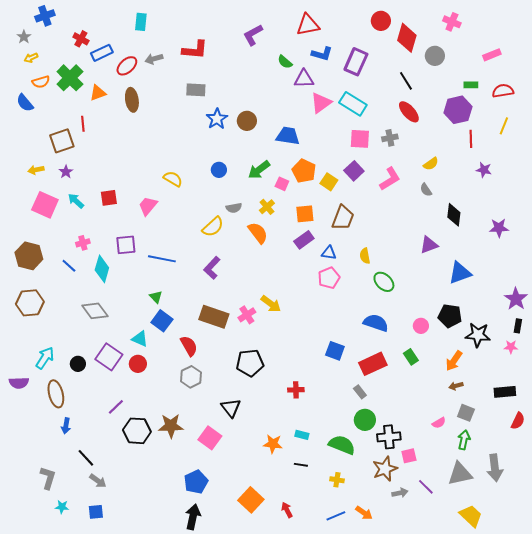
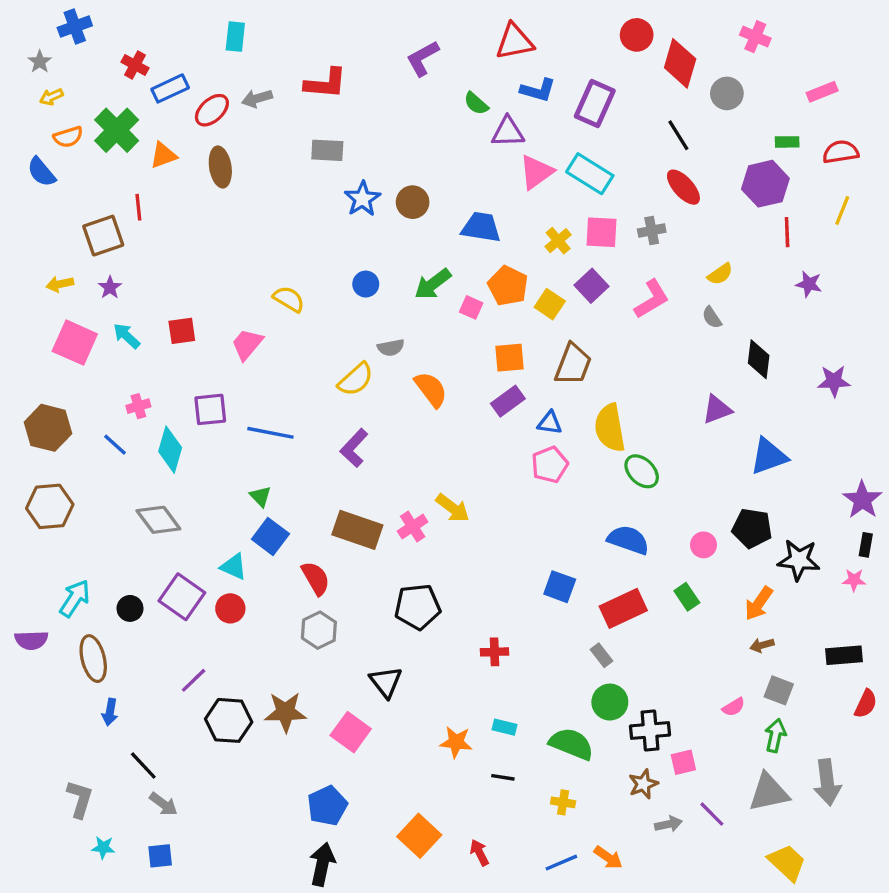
yellow cross: (267, 207) -> (558, 241), moved
yellow semicircle: (365, 256) -> (610, 428), size x1.8
brown star: (385, 469) -> (643, 784), size x0.7

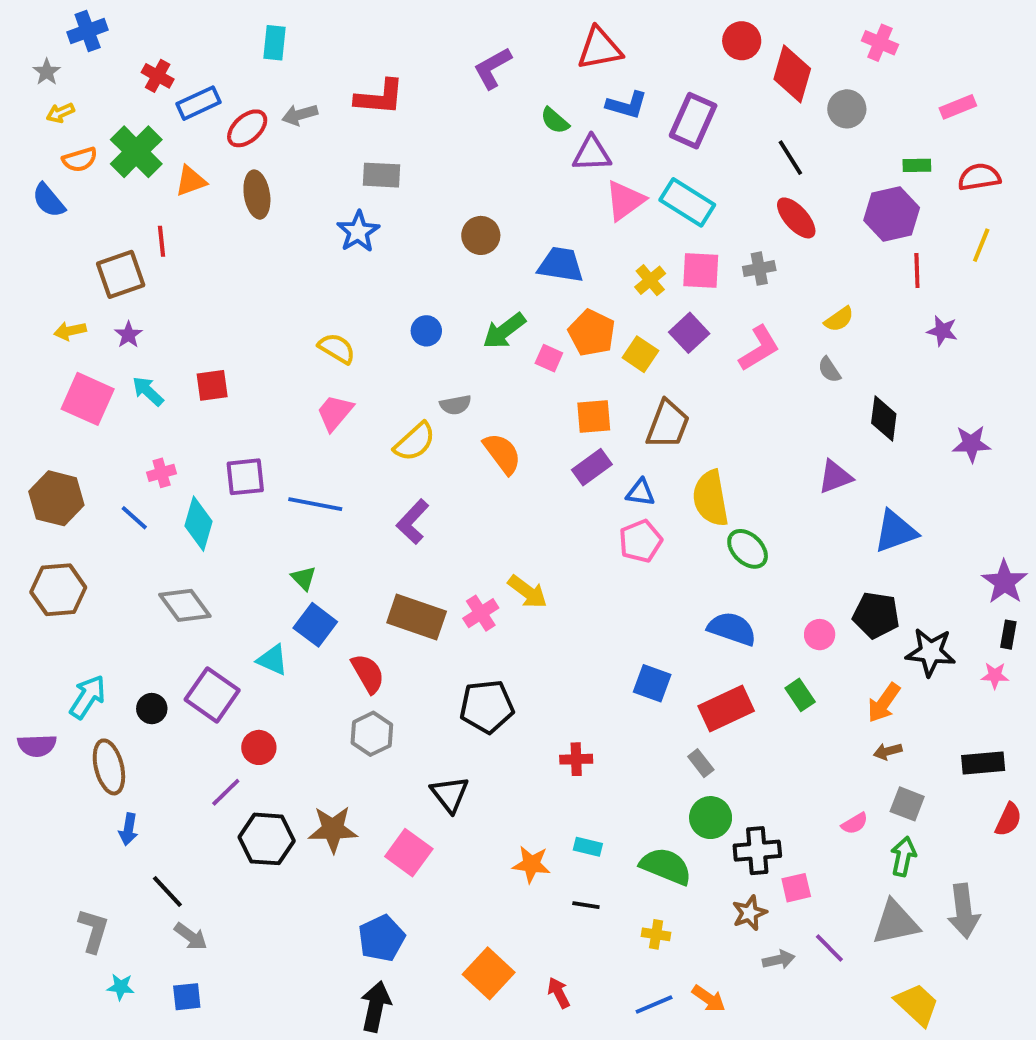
blue star: (362, 199) -> (358, 232), moved
pink trapezoid: (247, 344) -> (335, 413), moved
red circle: (230, 608) -> (259, 747), moved

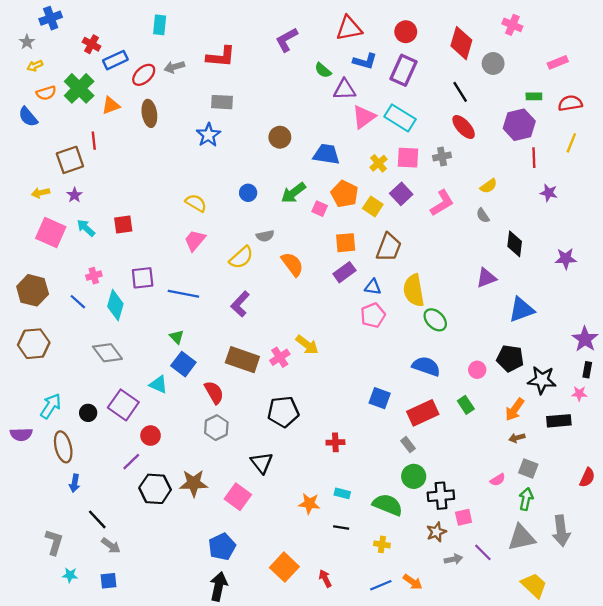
red circle: (742, 41) -> (406, 32), moved
black rectangle: (983, 763) -> (559, 421), moved

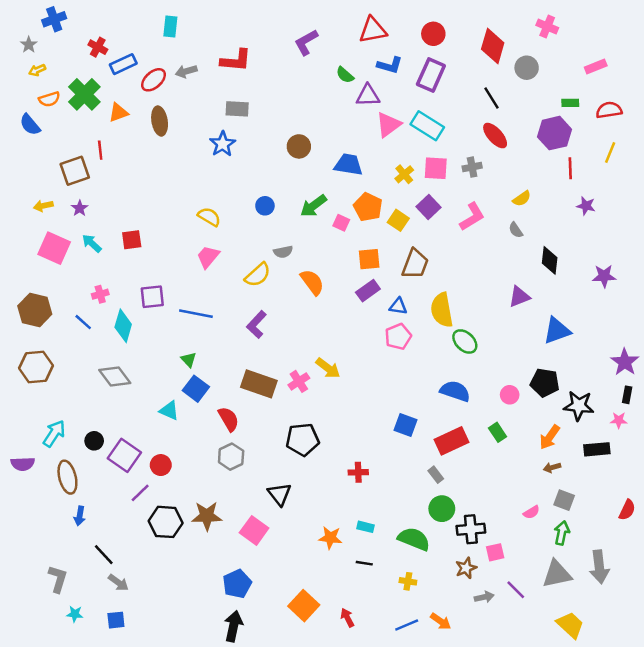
purple square: (123, 405) -> (124, 455), moved

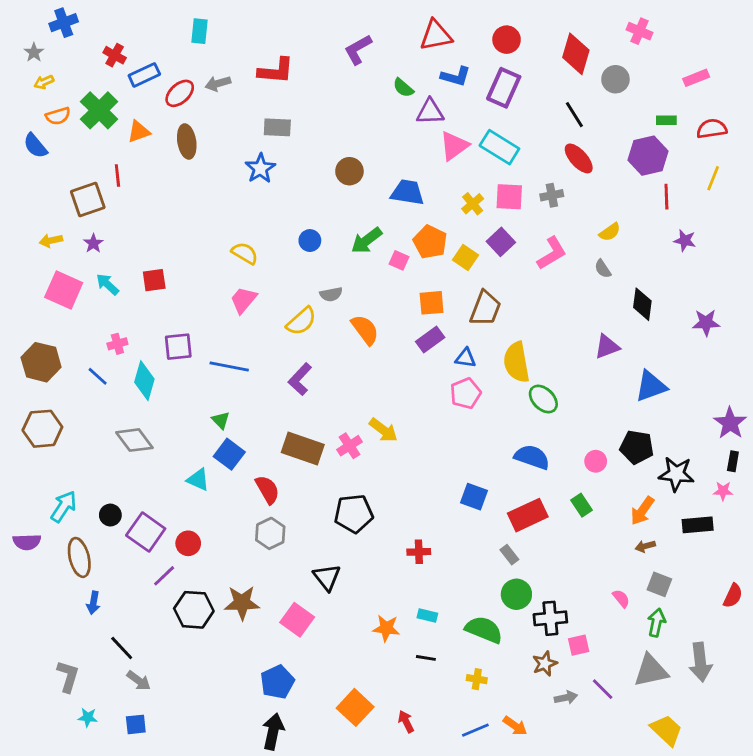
pink semicircle: (531, 512) -> (621, 598), turned -98

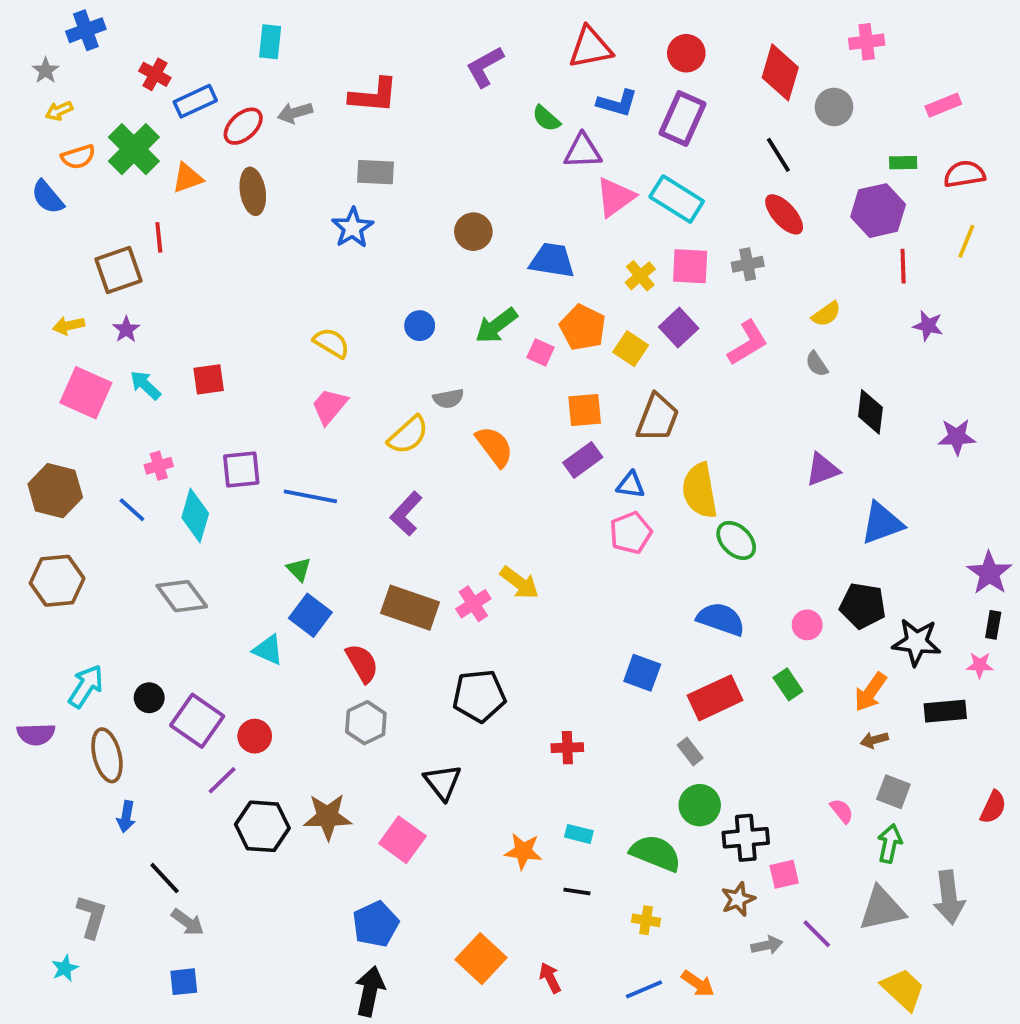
pink cross: (640, 31) -> (867, 42), turned -30
cyan star: (88, 717) -> (65, 968), moved, turned -30

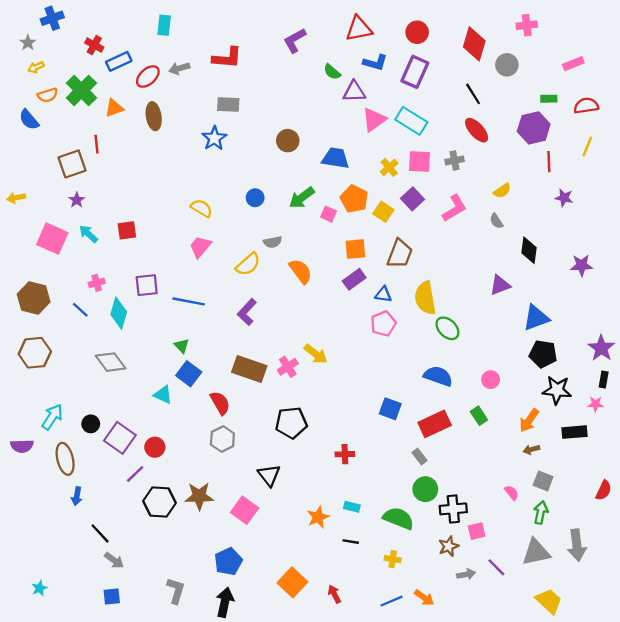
yellow arrow: (69, 326) -> (16, 198), moved
black pentagon: (863, 606) -> (543, 354), moved
orange star: (523, 851) -> (318, 517), turned -30
gray L-shape: (92, 916) -> (176, 591), moved

